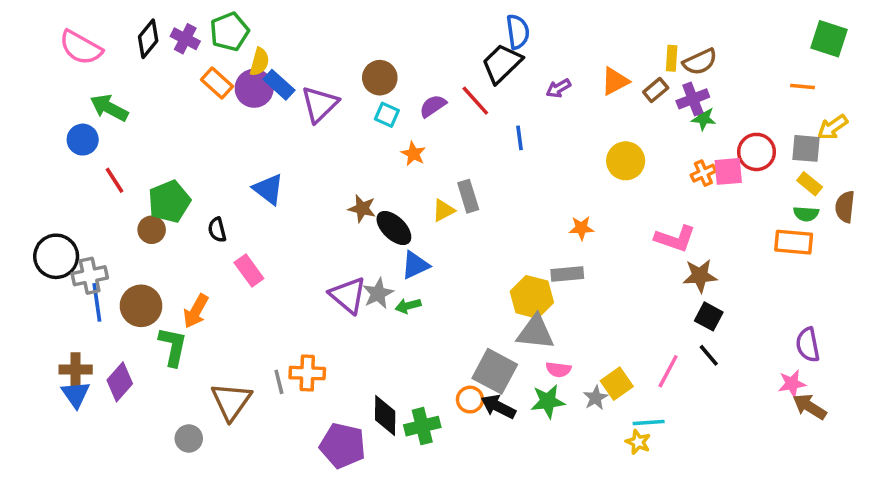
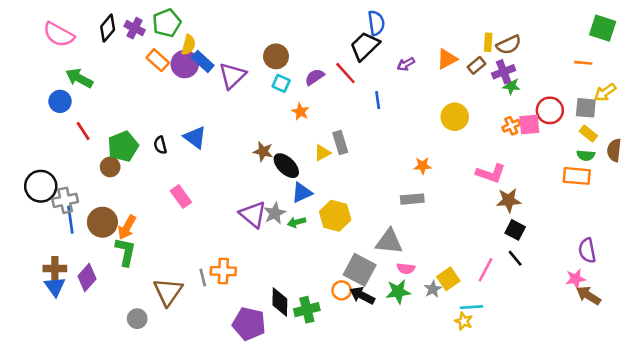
black semicircle: (217, 230) -> (160, 145), moved
yellow hexagon: (532, 297) -> (335, 216), moved
orange arrow: (196, 311) -> (127, 227), moved

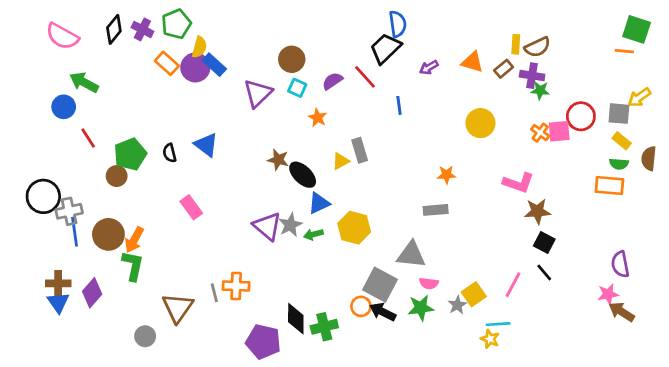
orange triangle: (447, 59) -> (472, 62), turned 45
orange line: (583, 63) -> (624, 51), moved
purple cross: (504, 72) -> (532, 76), turned 30
purple triangle: (232, 76) -> (258, 93), moved
orange cross: (511, 126) -> (540, 133), turned -30

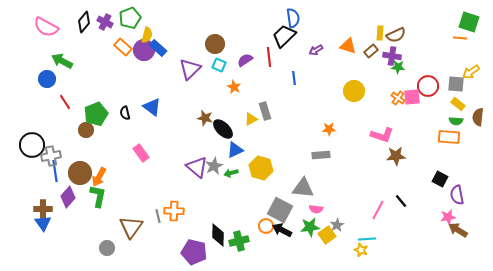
red line: (365, 77) -> (269, 57), turned 36
black square: (544, 243) -> (440, 179), moved
purple diamond: (92, 293) -> (68, 197), moved
yellow square: (474, 294) -> (327, 235), moved

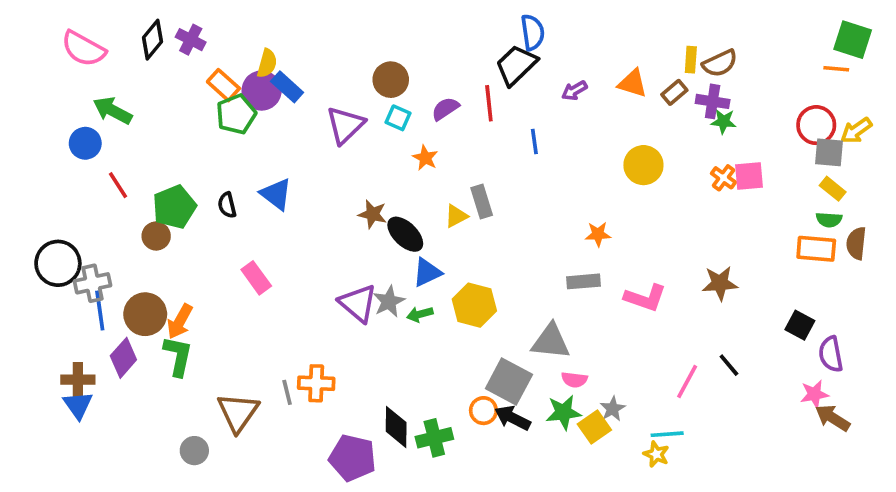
green pentagon: (130, 18) -> (236, 114), moved
red circle: (428, 86) -> (816, 125), moved
brown semicircle: (478, 117) -> (856, 243), moved
pink L-shape: (382, 135) -> (645, 298), moved

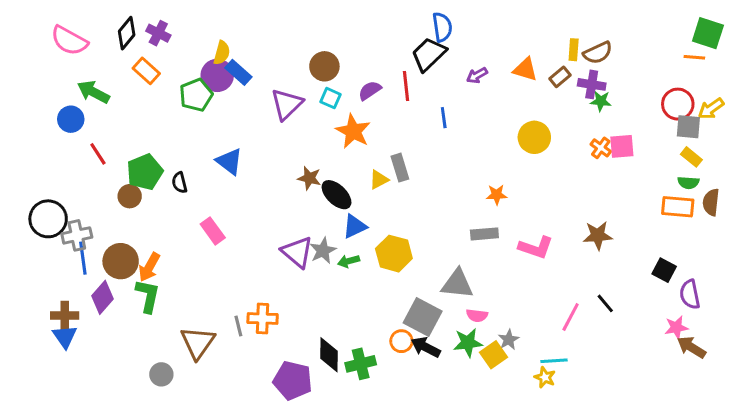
orange rectangle: (223, 85) -> (146, 71), moved
orange star: (425, 158) -> (353, 131), size x1.6
black semicircle: (227, 205) -> (179, 183), moved

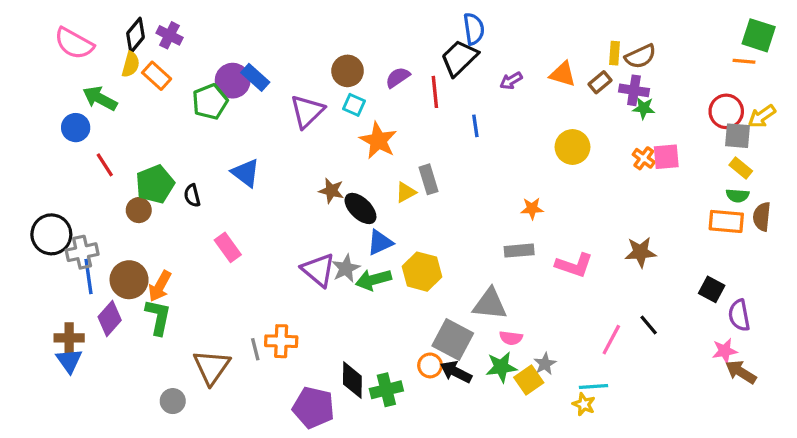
yellow semicircle: (222, 53) -> (131, 64), moved
purple semicircle: (370, 90) -> (398, 77), moved
green arrow: (349, 261) -> (373, 280), size x1.5

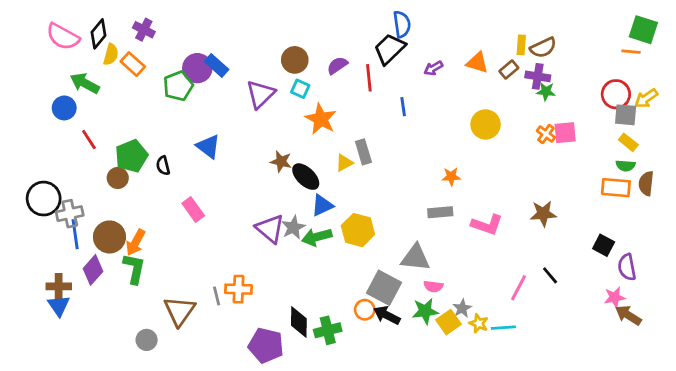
black diamond: (136, 35) -> (98, 34), moved
yellow star: (584, 404) -> (479, 323), moved

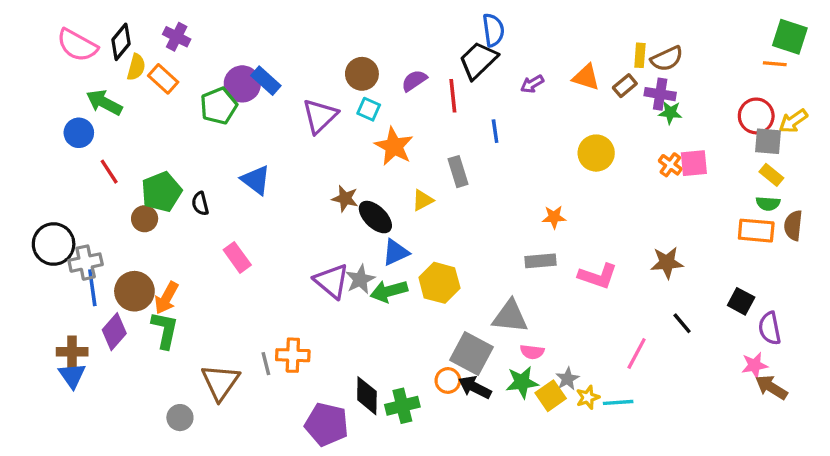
gray rectangle: (363, 152) -> (458, 172), moved
black line: (550, 275) -> (682, 323), moved
yellow star: (479, 323) -> (588, 397), turned 30

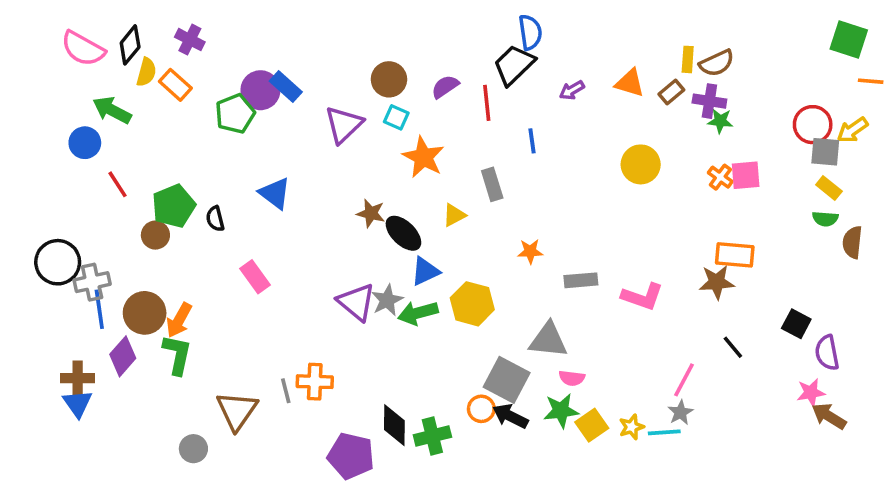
orange line: (775, 64) -> (871, 81), moved
orange star: (554, 217) -> (530, 251), moved
orange rectangle: (756, 231) -> (735, 255), moved
gray star: (567, 379) -> (680, 412), moved

